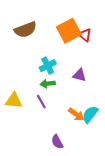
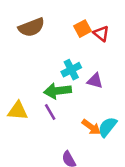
orange square: (69, 31) -> (82, 29), size x0.6
cyan cross: (48, 66) -> (71, 70), moved
green arrow: (48, 84) -> (58, 91), size x1.5

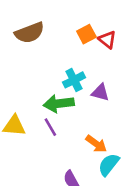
cyan semicircle: (107, 127) -> (109, 165), moved

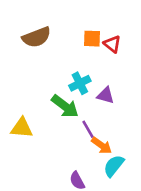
orange square: (86, 34) -> (92, 39), turned 30
green arrow: (59, 104) -> (65, 106), turned -136
purple line: (50, 127) -> (88, 129), moved

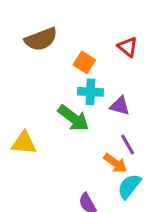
orange square: (92, 39) -> (84, 62), moved, turned 30
cyan cross: (80, 83) -> (90, 92), turned 30
purple line: (88, 129) -> (128, 144), moved

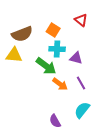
brown semicircle: (41, 39) -> (22, 34), moved
yellow triangle: (24, 143) -> (14, 55), moved
orange arrow: (115, 163) -> (60, 84), moved

